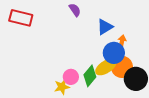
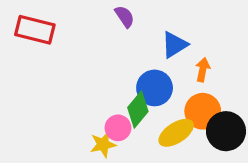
blue circle: (114, 53) -> (155, 88), moved
yellow ellipse: (106, 67) -> (176, 133), moved
green diamond: (90, 76) -> (138, 110), moved

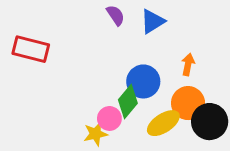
red rectangle: (35, 30) -> (31, 49), moved
blue triangle: (174, 45) -> (153, 21), moved

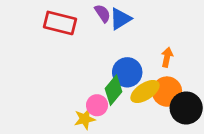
blue triangle: (153, 21) -> (120, 19), moved
red rectangle: (31, 49) -> (60, 23), moved
yellow ellipse: (163, 123) -> (145, 92), moved

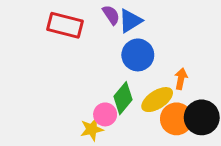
orange arrow: (167, 57) -> (181, 79), moved
blue circle: (127, 72) -> (138, 55), moved
orange circle: (167, 92) -> (176, 119), moved

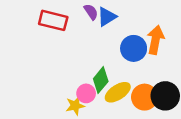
blue circle: (138, 55) -> (134, 48), moved
orange arrow: (181, 79) -> (155, 40), moved, size x1.6
yellow ellipse: (157, 100) -> (118, 92), moved

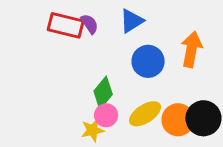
purple semicircle: (91, 12) -> (90, 24), moved
blue circle: (134, 48) -> (148, 61), moved
green diamond: (101, 80) -> (103, 93), moved

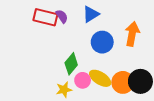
yellow ellipse: (145, 114) -> (100, 78), turned 65
pink circle: (106, 115) -> (83, 80), moved

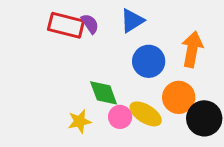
green diamond: (71, 64) -> (104, 93), turned -60
orange circle: (123, 82) -> (179, 97), moved
yellow star: (64, 90) -> (79, 121), moved

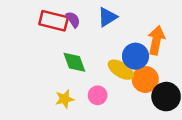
blue circle: (149, 61) -> (135, 56), moved
green diamond: (104, 93) -> (74, 62), moved
yellow ellipse: (146, 114) -> (121, 70), moved

